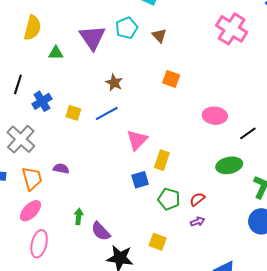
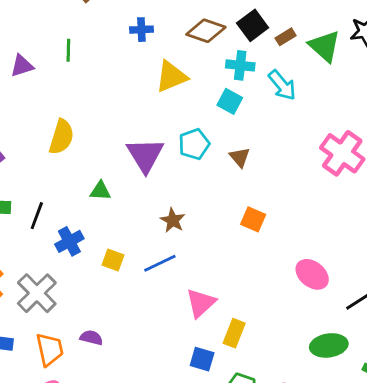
green triangle: (56, 53) -> (100, 191), moved
pink ellipse: (215, 116) -> (312, 274), turned 30
blue square: (140, 180) -> (202, 359), turned 30

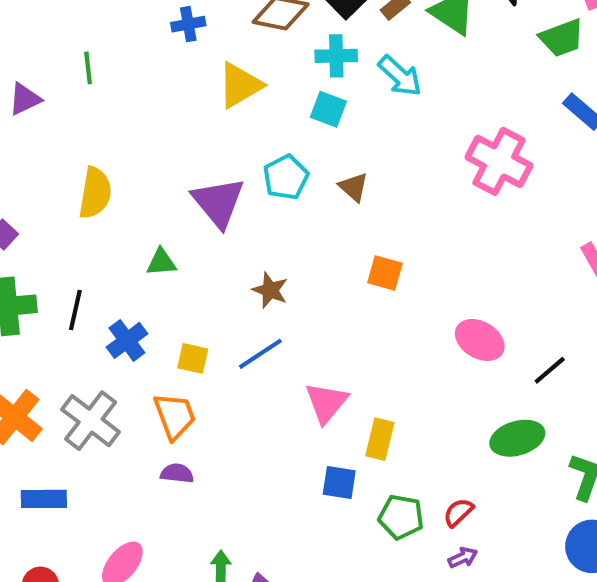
orange trapezoid: (50, 349) -> (175, 416), moved

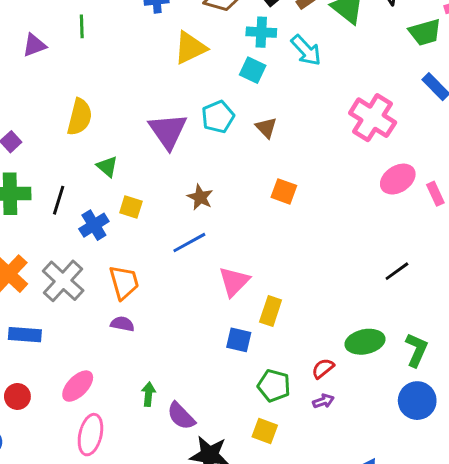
green triangle: (161, 262) -> (107, 167), moved, turned 40
pink ellipse: (480, 340) -> (398, 179), moved, turned -68
yellow square: (193, 358) -> (131, 207), moved
green ellipse: (517, 438) -> (365, 342), moved
green pentagon: (401, 517) -> (274, 386), moved

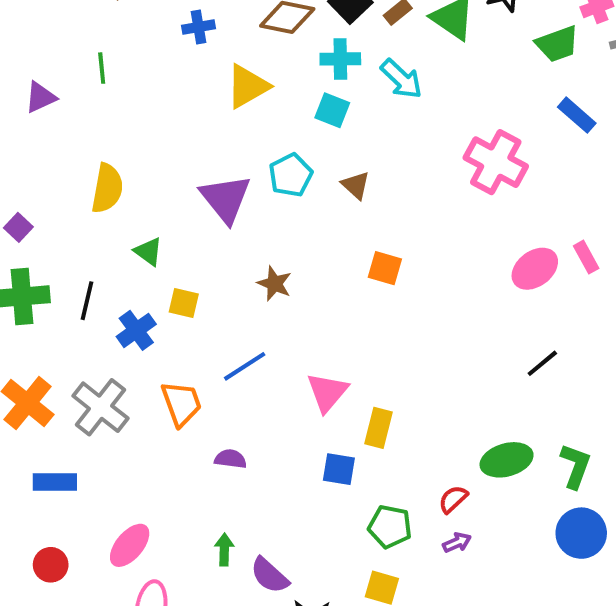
pink ellipse: (398, 179) -> (535, 269), moved
blue line: (189, 243) -> (245, 366), moved
purple semicircle: (122, 324) -> (230, 459), moved

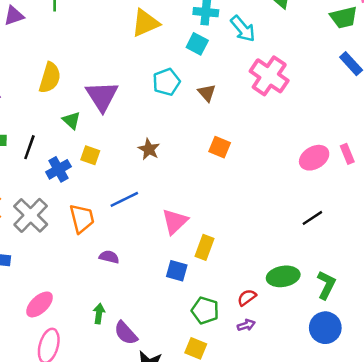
pink cross: (496, 162) -> (269, 76), moved
purple triangle: (225, 199) -> (102, 96), moved

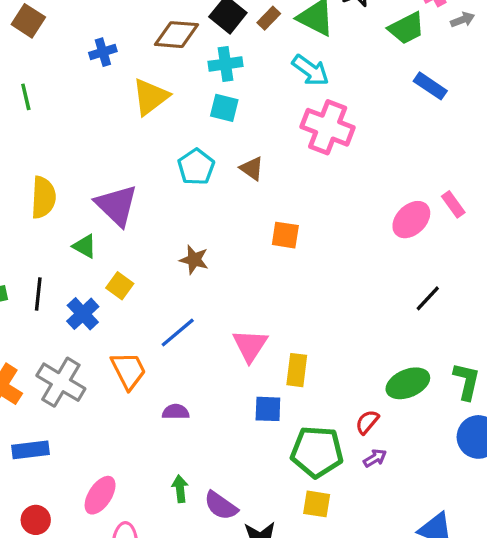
cyan arrow: (243, 29) -> (311, 70), moved
yellow square: (90, 155) -> (120, 286), turned 30
green pentagon: (205, 310) -> (317, 452), size x1.4

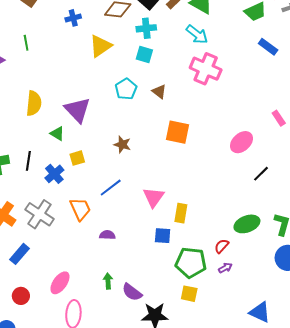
pink ellipse: (411, 220) -> (241, 142), moved
orange square: (285, 235) -> (178, 132), size x1.4
yellow square: (120, 286) -> (77, 158), turned 35
blue rectangle: (30, 450) -> (20, 254), turned -45

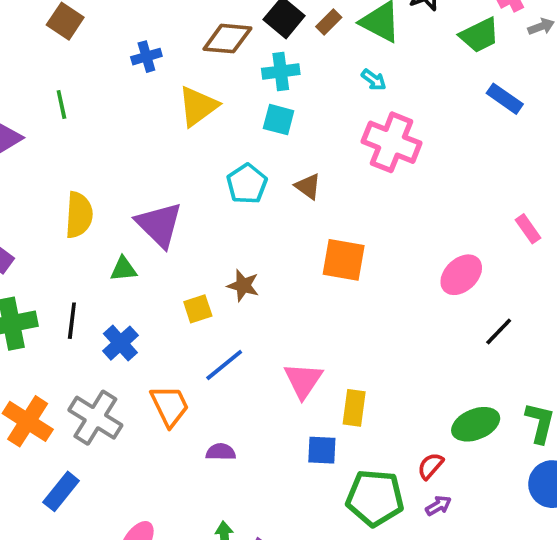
cyan arrow: (197, 34) -> (374, 80), size x0.6
green triangle: (57, 134) -> (123, 269), turned -35
yellow square: (77, 158) -> (198, 309), moved

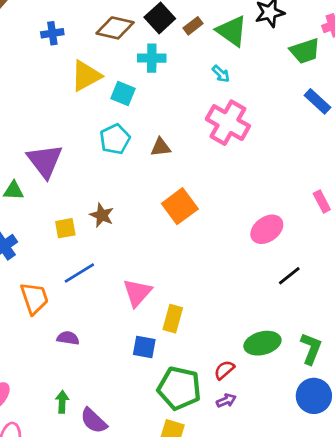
cyan square: (279, 120) -> (123, 93), moved
brown triangle: (308, 186) -> (161, 147), turned -50
orange square: (344, 260) -> (180, 206), turned 36

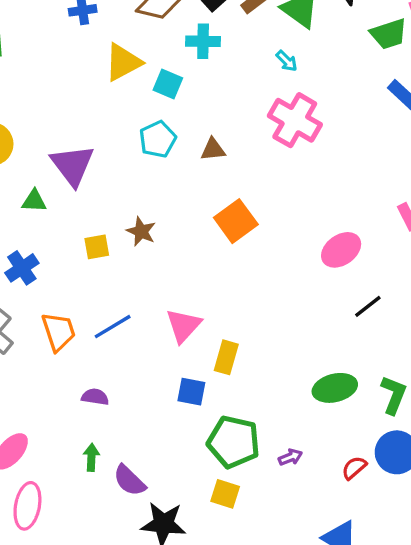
blue line: (79, 273) -> (113, 327), moved
purple semicircle: (68, 338) -> (95, 397), moved
red semicircle: (224, 370) -> (354, 468), moved

